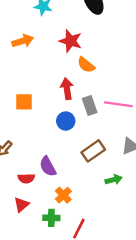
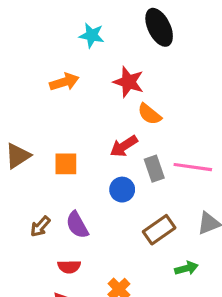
red arrow: (67, 89) -> (124, 146), turned -114
purple semicircle: (48, 166) -> (77, 225), moved

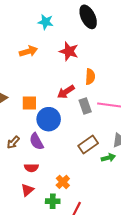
orange semicircle: (149, 114) -> (90, 77), moved, turned -126
blue circle: (122, 190) -> (49, 119), moved, size x1.5
green arrow: (186, 268) -> (108, 158), moved

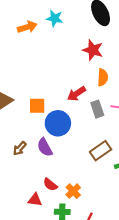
orange arrow: (28, 51) -> (27, 27), moved
red star: (69, 51) -> (93, 50), moved
red semicircle: (31, 168) -> (50, 185), moved, turned 40
red triangle: (27, 190) -> (35, 200), turned 48

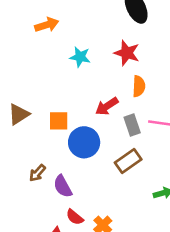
cyan star: (55, 18) -> (80, 57), moved
purple semicircle: (45, 147) -> (63, 186), moved
brown rectangle: (101, 151) -> (128, 161), moved

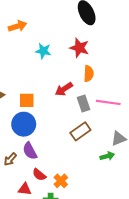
blue circle: (84, 142) -> (24, 124), moved
brown arrow: (37, 173) -> (10, 159), moved

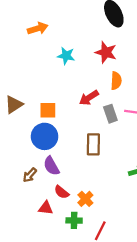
brown rectangle: (80, 131) -> (93, 144), moved, turned -54

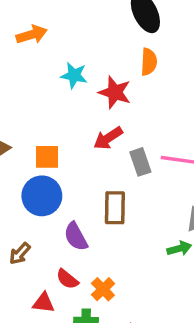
red star: (106, 52) -> (115, 92), moved
orange semicircle: (116, 81) -> (149, 62), moved
purple semicircle: (51, 166) -> (76, 237), moved

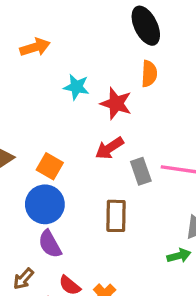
orange square: (47, 157) -> (50, 166), turned 30
purple semicircle: (76, 237) -> (50, 244), moved
brown arrow: (20, 254) -> (23, 279), moved

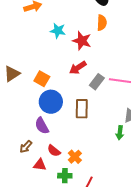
gray rectangle: (141, 171) -> (97, 82), turned 56
blue circle: (45, 204) -> (51, 102), moved
green arrow: (179, 256) -> (120, 133), turned 112

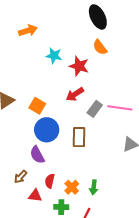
orange semicircle: (102, 23) -> (100, 47), turned 140
green arrow: (120, 133) -> (94, 187), moved
red semicircle: (54, 151) -> (50, 181), turned 64

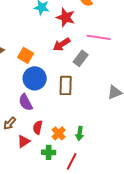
pink line: (120, 108) -> (99, 37), moved
red triangle: (35, 196) -> (24, 141), turned -40

